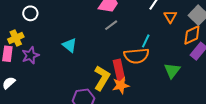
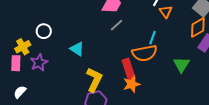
white circle: (30, 13) -> (44, 31), moved
orange triangle: (170, 17) -> (166, 12), moved
yellow L-shape: (102, 78) -> (94, 80), moved

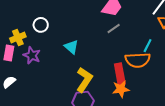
purple star: (39, 63) -> (32, 55), turned -30

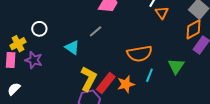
gray line: (114, 28) -> (96, 31), moved
cyan line: (148, 46) -> (149, 75), moved
red rectangle: (120, 74) -> (106, 83), moved, turned 55

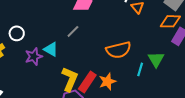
orange diamond: (194, 29) -> (170, 21), turned 35
purple star: (34, 60) -> (34, 56), moved, turned -30
cyan line: (149, 75) -> (140, 69), moved

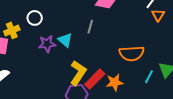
gray line: (73, 31) -> (90, 27), turned -40

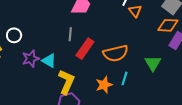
cyan triangle: (65, 40) -> (49, 61), moved
cyan line: (149, 77) -> (124, 78), moved
red rectangle: (95, 79) -> (85, 49), moved

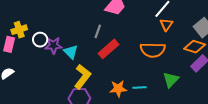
white circle: (14, 35) -> (40, 40), moved
orange semicircle: (116, 53) -> (153, 50), moved
cyan line: (124, 78) -> (139, 88), turned 56

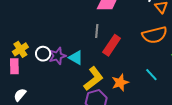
yellow L-shape: (82, 77) -> (93, 79), turned 30
cyan line: (139, 88) -> (151, 75), turned 64
orange star: (118, 89) -> (120, 82), moved

